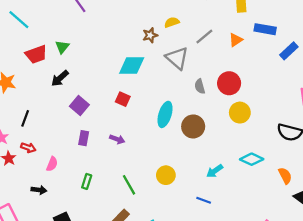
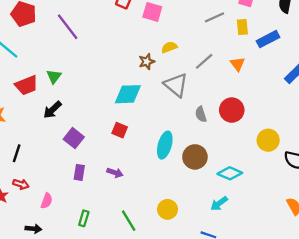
blue rectangle: (265, 29) -> (268, 39), moved, turned -36
orange triangle: (236, 40) -> (238, 64), turned -32
yellow circle: (240, 113) -> (268, 140), moved
cyan diamond: (252, 159) -> (230, 173), moved

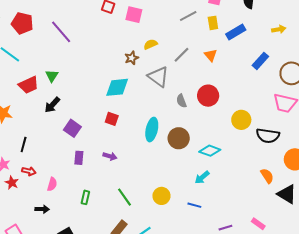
yellow circle: (167, 209) -> (161, 196), moved

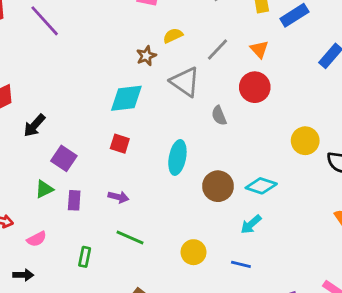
green triangle: (52, 76) -> (44, 189), moved, turned 32
red circle: (208, 96) -> (255, 87), moved
brown circle: (179, 138) -> (218, 186), moved
pink semicircle: (52, 184) -> (37, 239), turned 48
green line: (124, 197) -> (130, 237), moved, turned -30

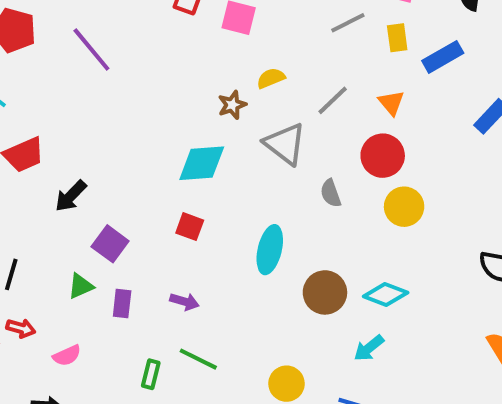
yellow circle: (305, 141) -> (404, 207), moved
green rectangle: (85, 257) -> (151, 374), moved

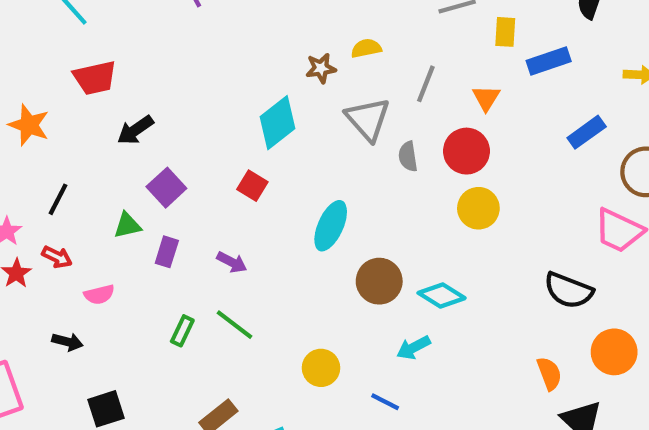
gray line: (333, 100) -> (426, 84), turned -36
cyan diamond: (202, 163) -> (278, 123), turned -45
gray semicircle: (331, 193) -> (408, 156), moved

